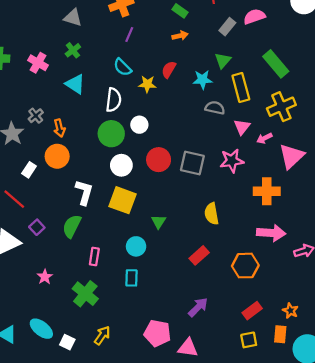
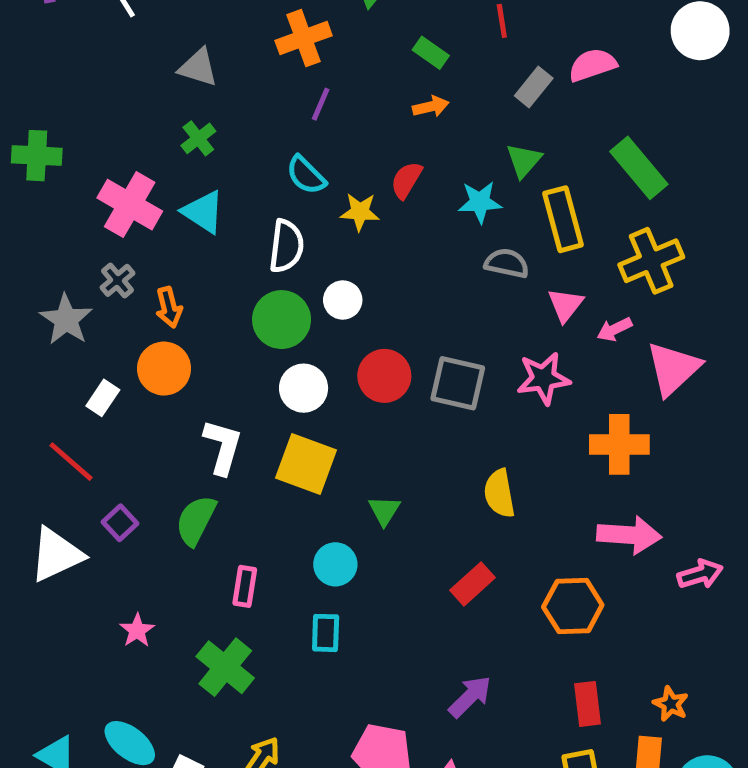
pink cross: (38, 63) -> (130, 205), moved, size x1.4
red rectangle: (252, 311) -> (588, 704), turned -60

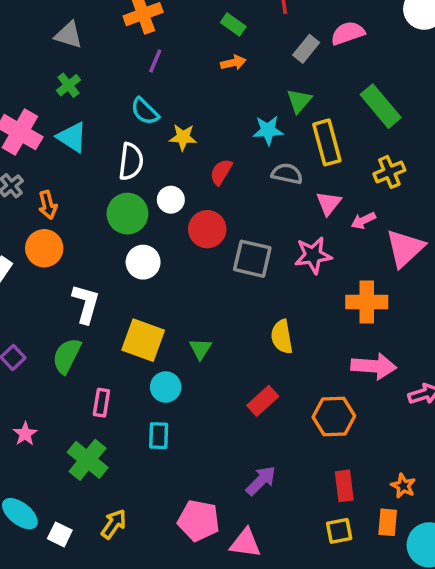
red semicircle: (406, 180) -> (221, 172), moved
yellow cross: (651, 261) -> (389, 172), size x0.7
red circle: (384, 376) -> (207, 229), moved
yellow square: (306, 464) -> (143, 340), moved

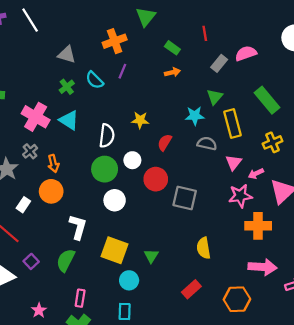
cyan semicircle: (145, 111) -> (95, 80), moved
pink star: (313, 255) -> (240, 196), moved
pink rectangle: (101, 403) -> (80, 298), moved

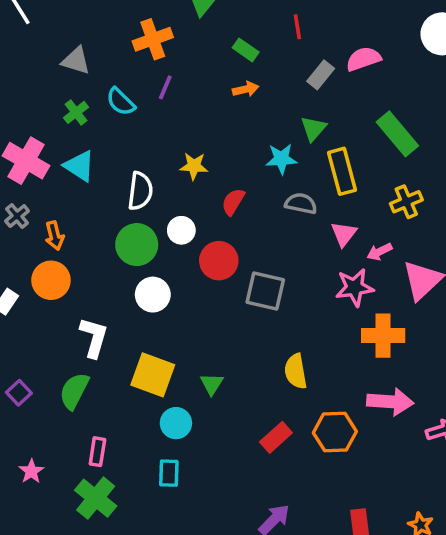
orange hexagon: (237, 299) -> (335, 432), moved

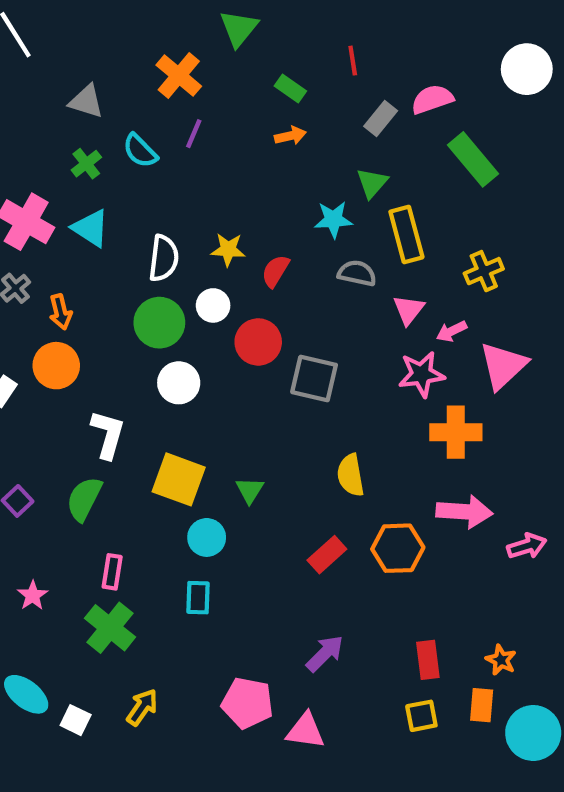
orange cross: (153, 39) -> (179, 76), turned -30
green rectangle: (397, 134) -> (473, 159), moved
yellow star: (194, 166) -> (228, 250), moved

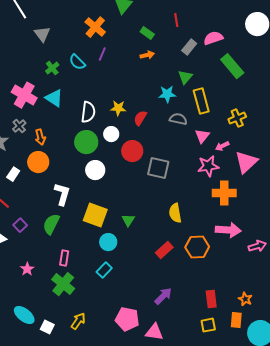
gray triangle: (86, 101) -> (42, 34), moved, turned 36
cyan rectangle: (198, 598) -> (104, 270), turned 42

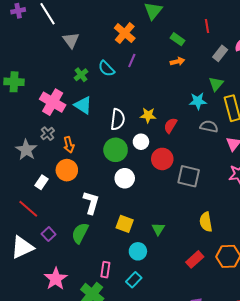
yellow square: (95, 215) -> (125, 224), size x0.7
pink rectangle: (64, 258) -> (105, 270), moved
pink star: (27, 269) -> (56, 279), size x1.6

